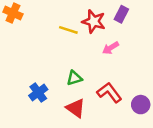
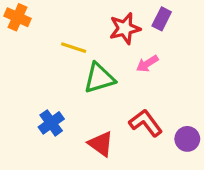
red star: (94, 21) -> (125, 28), turned -30
yellow line: (68, 30) -> (74, 48), moved
green triangle: (74, 78) -> (99, 78), moved, size x1.5

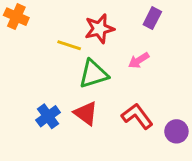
red star: (125, 28) -> (99, 29), moved
red triangle: (101, 144) -> (86, 113), moved

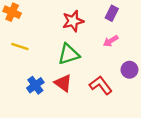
yellow line: (69, 45) -> (20, 46), moved
pink arrow: (139, 60) -> (111, 41), moved
purple circle: (176, 131) -> (129, 70), moved

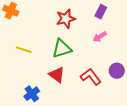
yellow line: (20, 46) -> (24, 50), moved
purple circle: (129, 70) -> (117, 71), moved
blue cross: (35, 85) -> (32, 94), moved

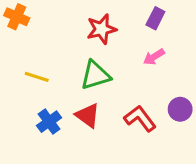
blue cross: (32, 94) -> (49, 122), moved

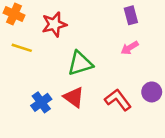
purple rectangle: (155, 18) -> (131, 15), turned -42
red star: (101, 29) -> (54, 24), moved
yellow line: (37, 77) -> (22, 48), moved

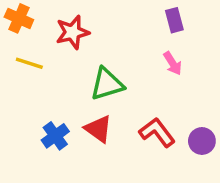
pink arrow: (130, 48) -> (173, 63), turned -90
purple circle: (152, 92) -> (202, 141), moved

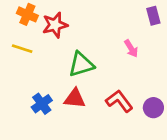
orange cross: (19, 18) -> (27, 14), moved
purple rectangle: (174, 20) -> (153, 16), moved
red triangle: (98, 129) -> (75, 98), turned -30

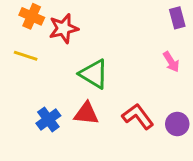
pink arrow: (131, 49) -> (171, 62), moved
green triangle: (81, 64) -> (94, 74), turned 48

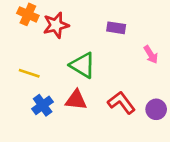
purple rectangle: (177, 18) -> (116, 28), moved, turned -66
yellow line: (26, 56) -> (29, 73), moved

